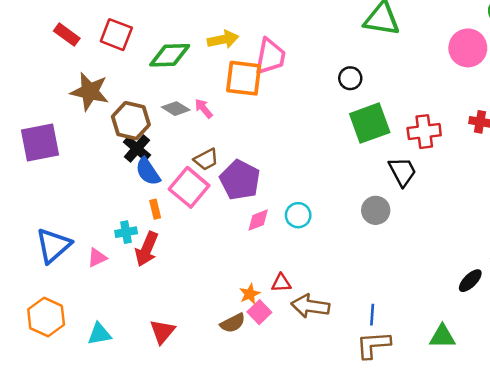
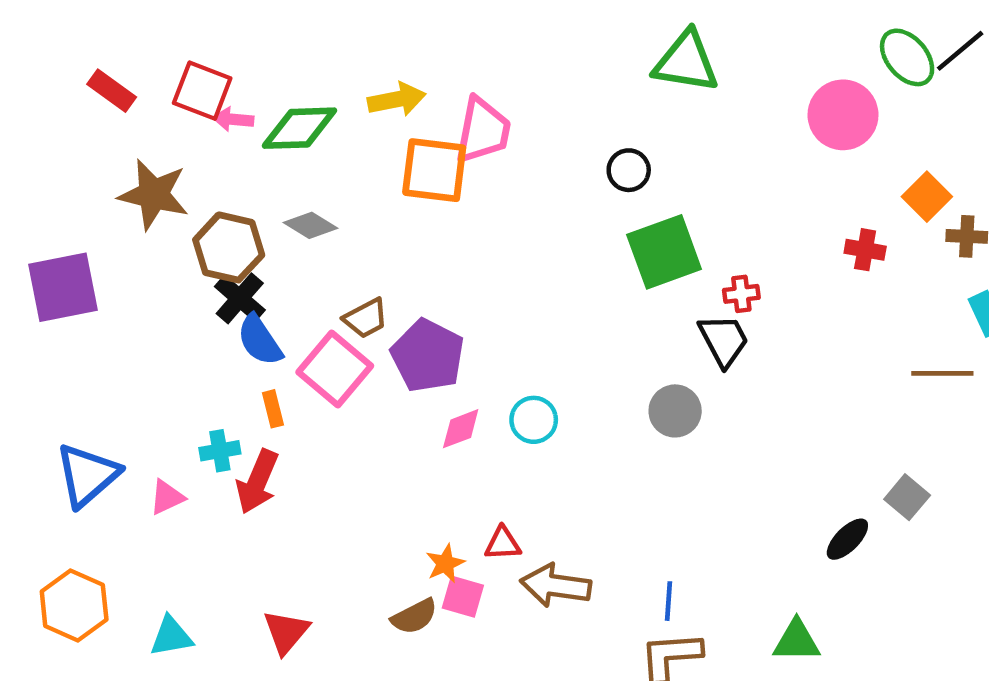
pink arrow: (204, 109) -> (233, 119), moved, turned -45
red cross: (424, 132) -> (741, 294), moved, size x0.6
pink square: (259, 312) -> (463, 597), turned -30

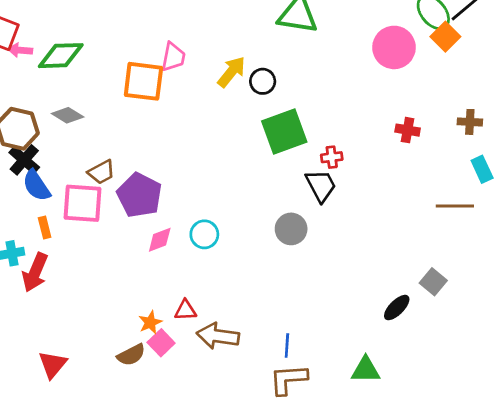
yellow arrow: (397, 99) -> (231, 72), moved, turned -40
pink trapezoid: (483, 130) -> (173, 57), size x0.7
orange square: (927, 197) -> (445, 37), moved
pink square: (335, 369) -> (82, 203), turned -36
pink square: (463, 597) -> (161, 343), turned 30

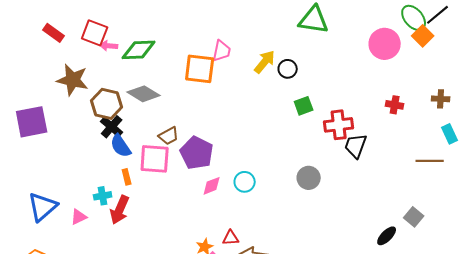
gray diamond: (68, 115) -> (144, 94), size x1.4
green square: (284, 131) -> (304, 106), size x0.6
red cross: (332, 157) -> (339, 125), size x1.8
black trapezoid: (321, 186) -> (356, 146), moved, turned -132

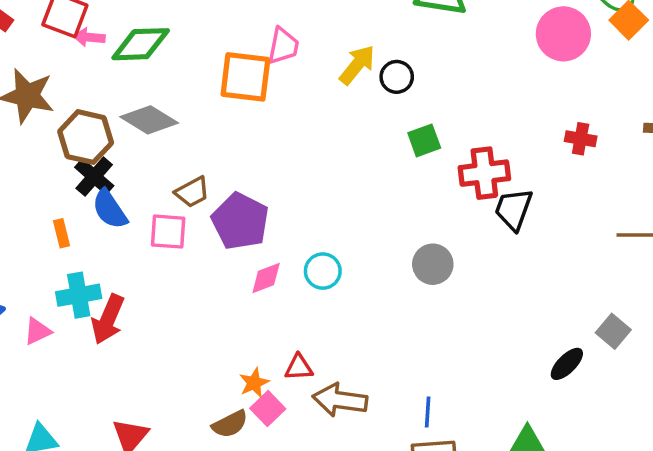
pink square: (155, 159) -> (168, 232), size x0.7
orange rectangle: (127, 177) -> (62, 233), moved
cyan cross: (103, 196) -> (79, 295), size x1.4

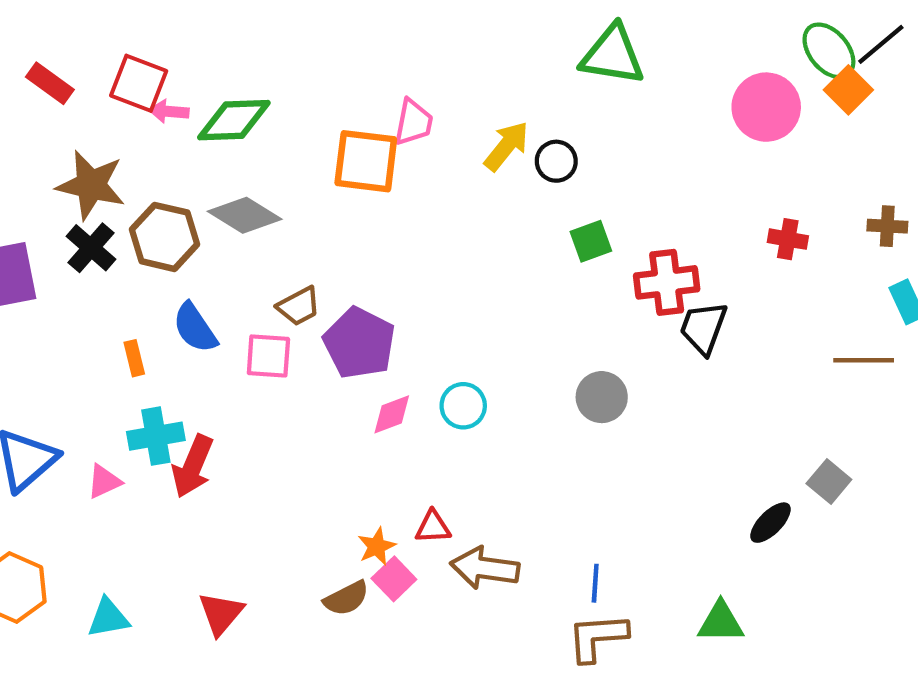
black cross: (94, 177) -> (91, 248), moved

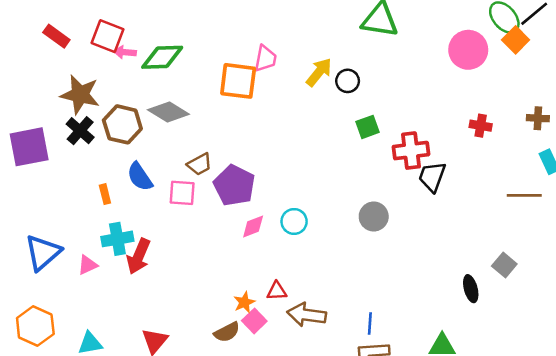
black ellipse: (771, 523) -> (471, 289), turned -60

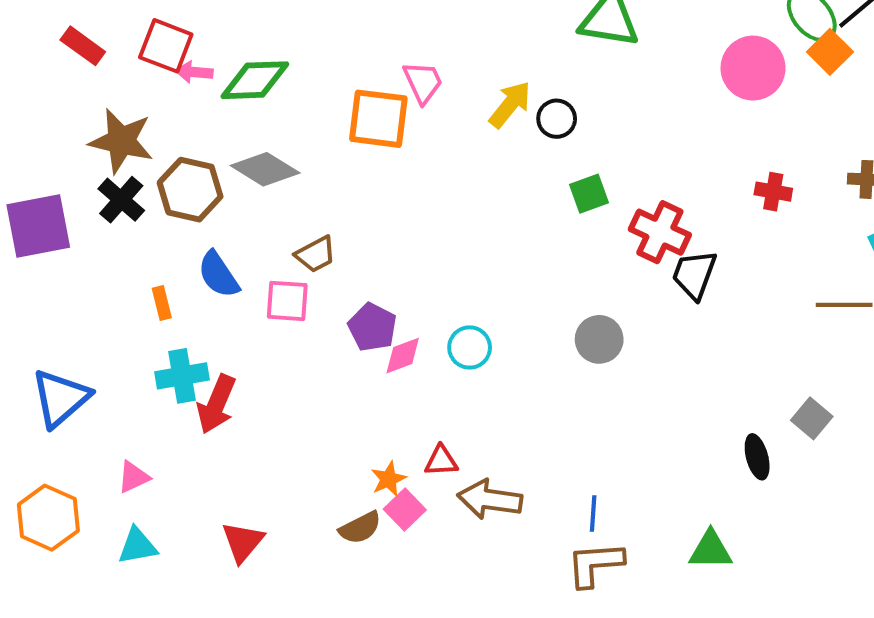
pink trapezoid: (265, 59) -> (423, 82), turned -36
red cross: (411, 151) -> (660, 232), turned 32
purple pentagon: (234, 185) -> (372, 327), moved, size x0.7
pink triangle: (88, 265) -> (133, 477), moved

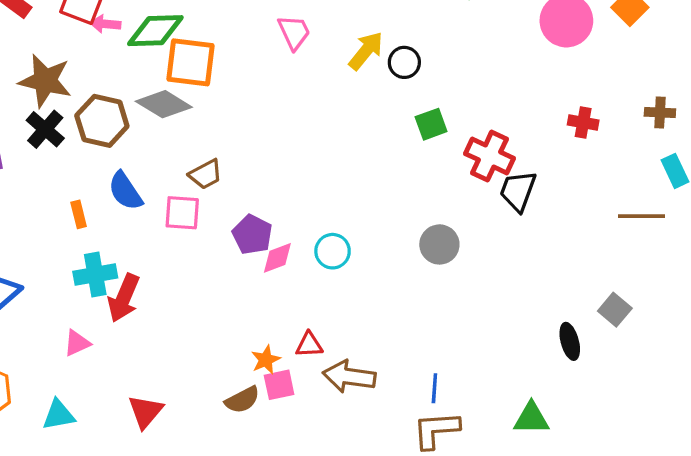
orange square: (378, 119) -> (191, 62), moved
pink triangle: (133, 477) -> (77, 343), moved
pink square: (405, 509) -> (279, 385), turned 32

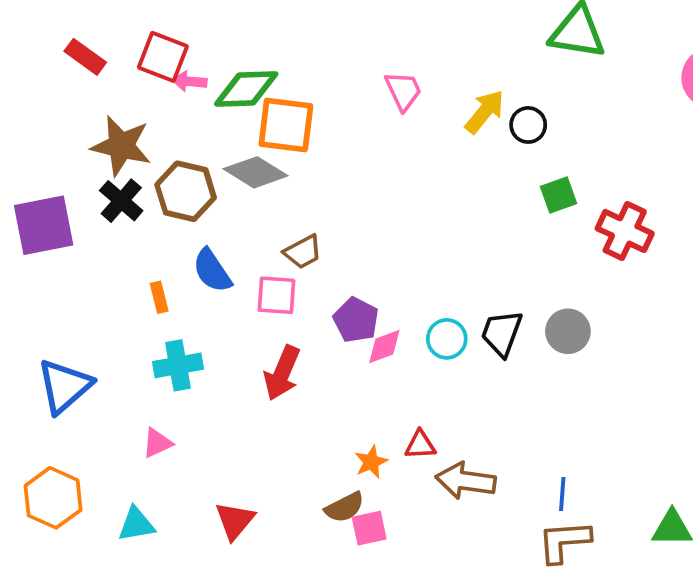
black trapezoid: (518, 191) -> (502, 333), moved
red arrow: (124, 298) -> (282, 373), moved
pink square: (279, 385) -> (369, 528), moved

